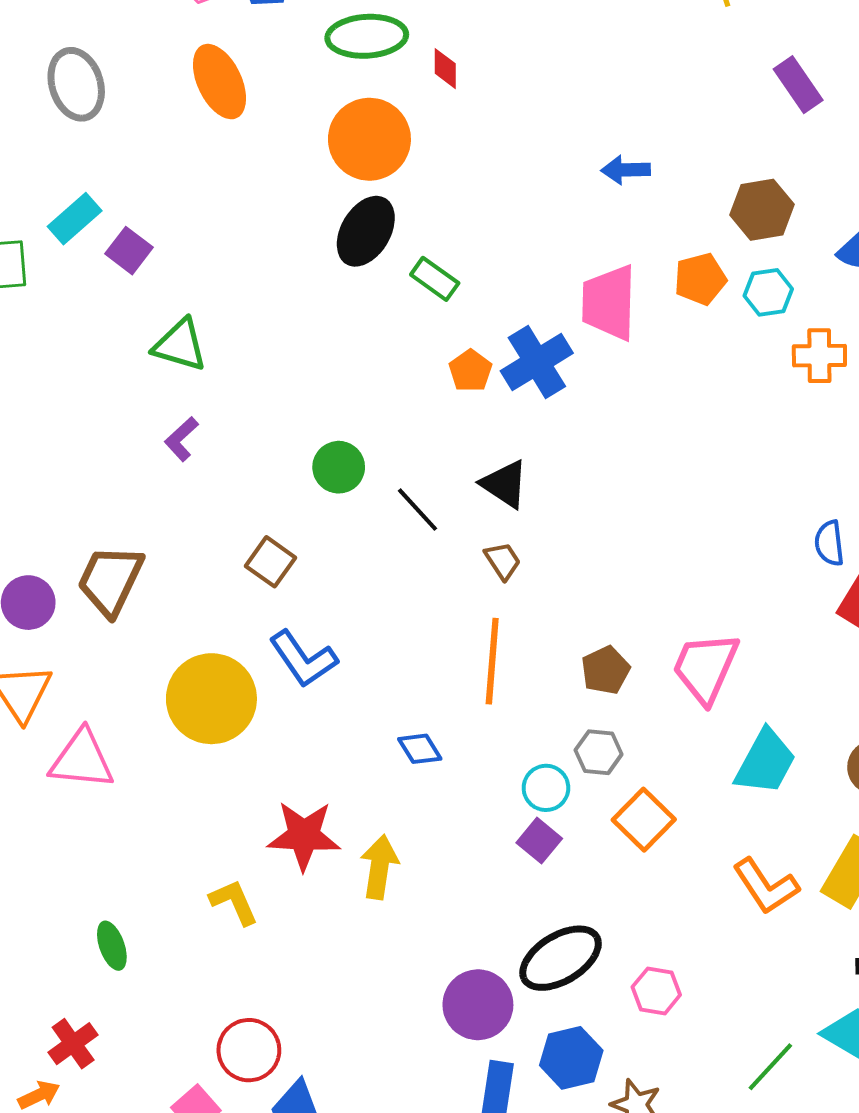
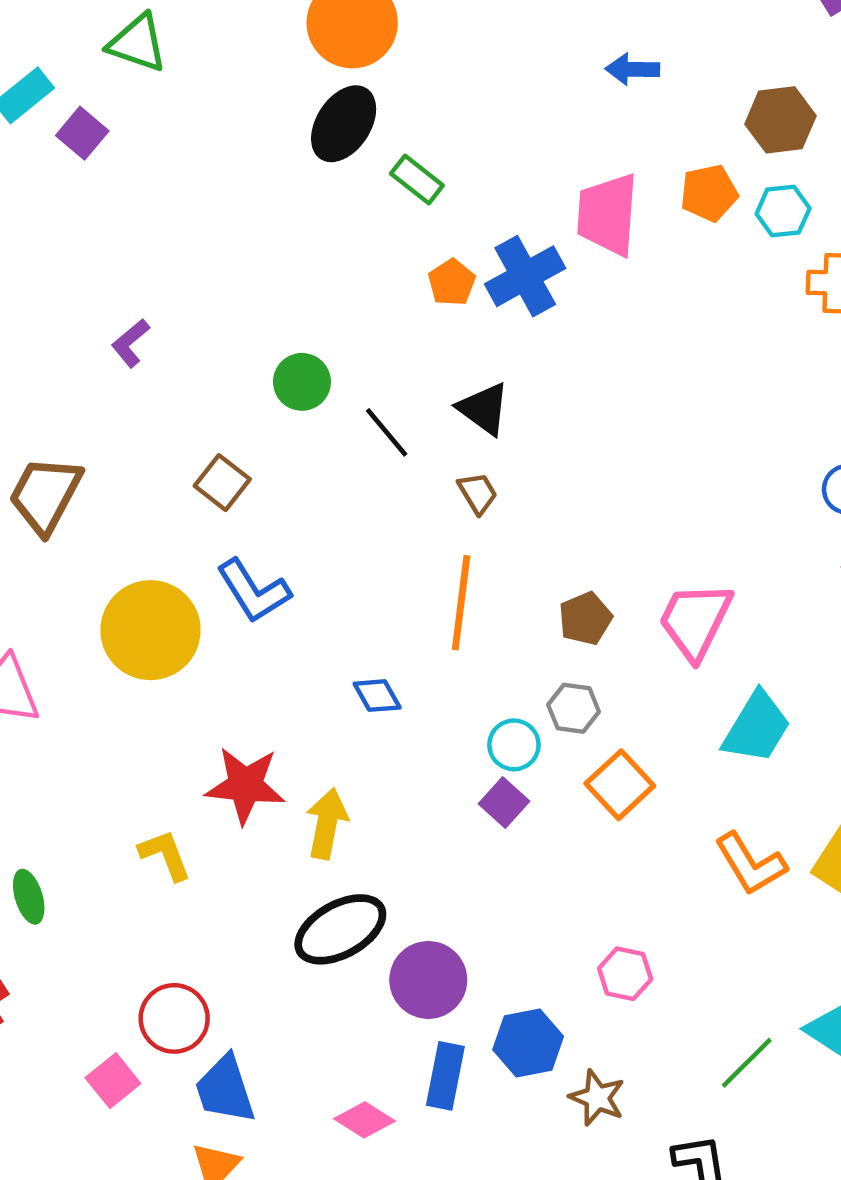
green triangle: (180, 345) -> (137, 43), moved
black ellipse: (561, 958) -> (340, 929), moved

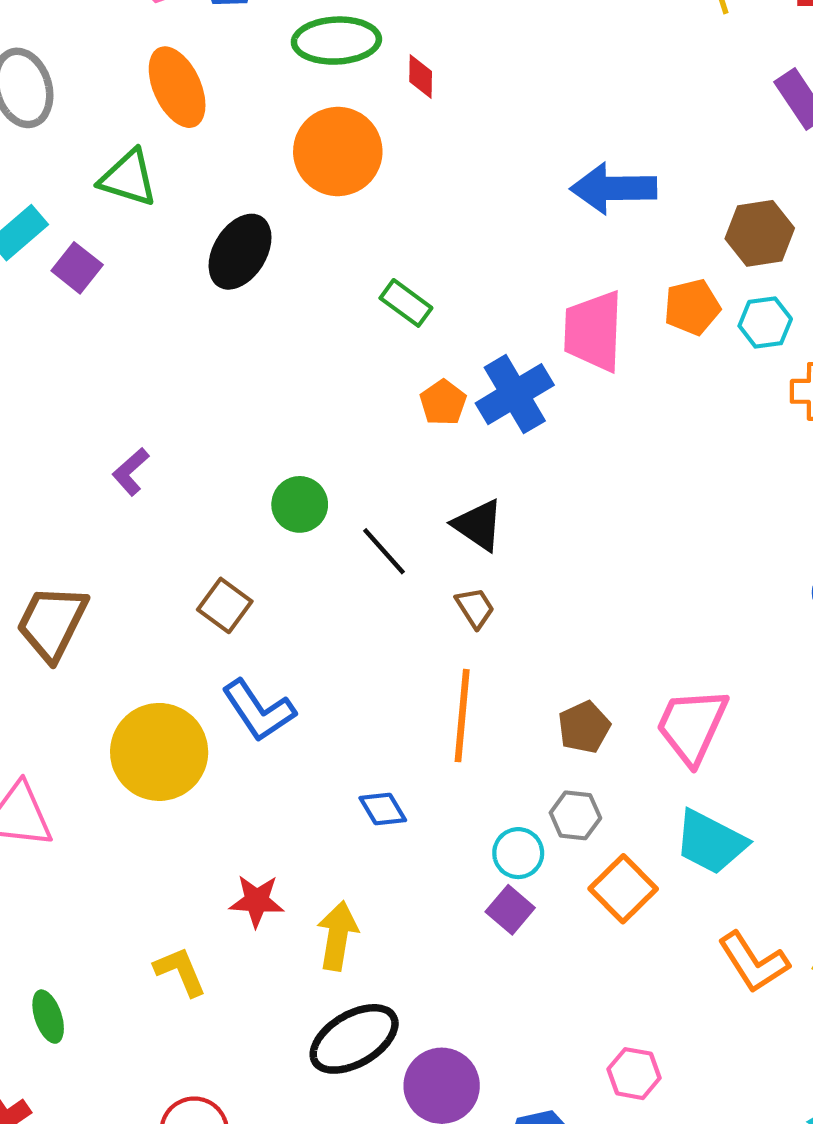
blue arrow: (632, 69) -> (613, 188), size x1.6
black ellipse: (344, 124) -> (240, 252), moved
cyan trapezoid: (757, 727) -> (711, 842), moved, turned 88
red star: (245, 785) -> (257, 901), size x0.7

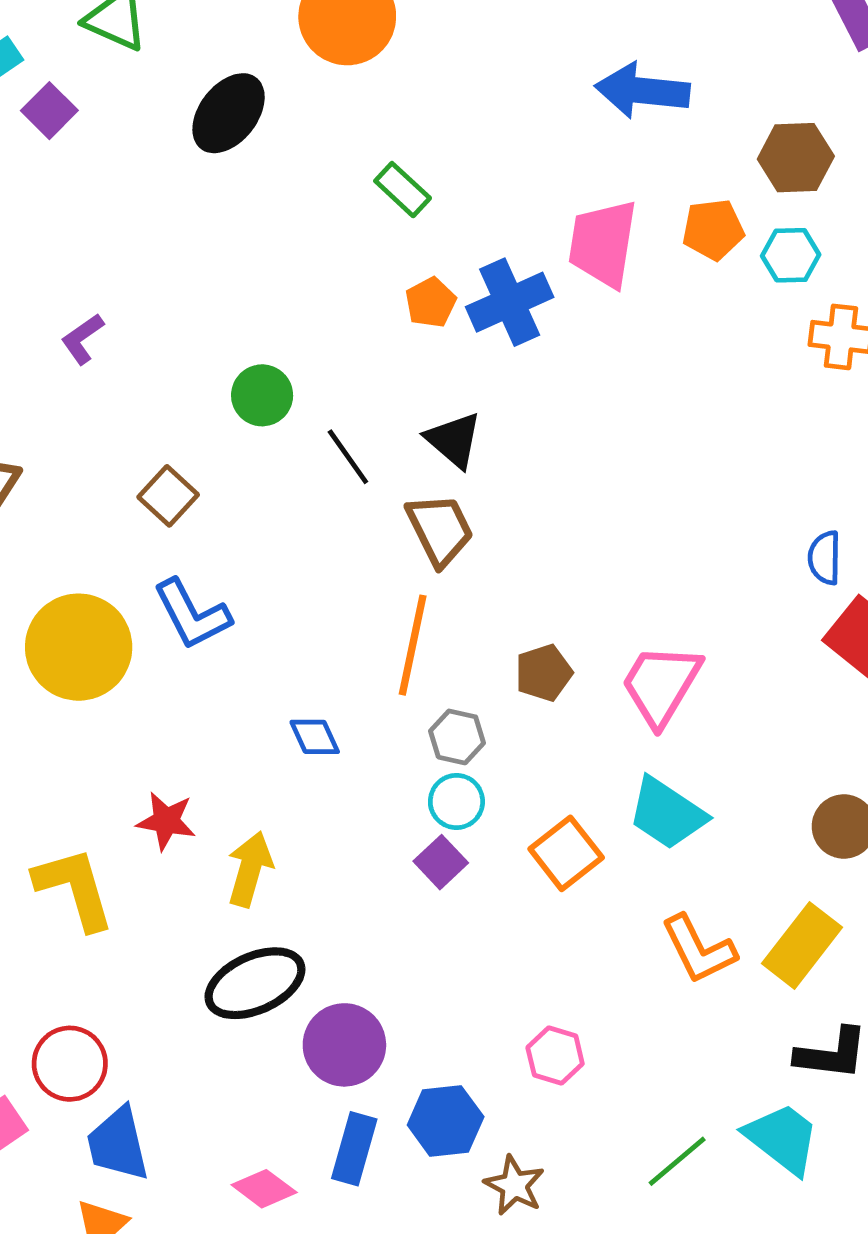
brown trapezoid: (475, 608) -> (440, 529), size x1.6
gray hexagon: (575, 815) -> (457, 737), moved
yellow L-shape: (180, 971) -> (74, 888), size x1.5

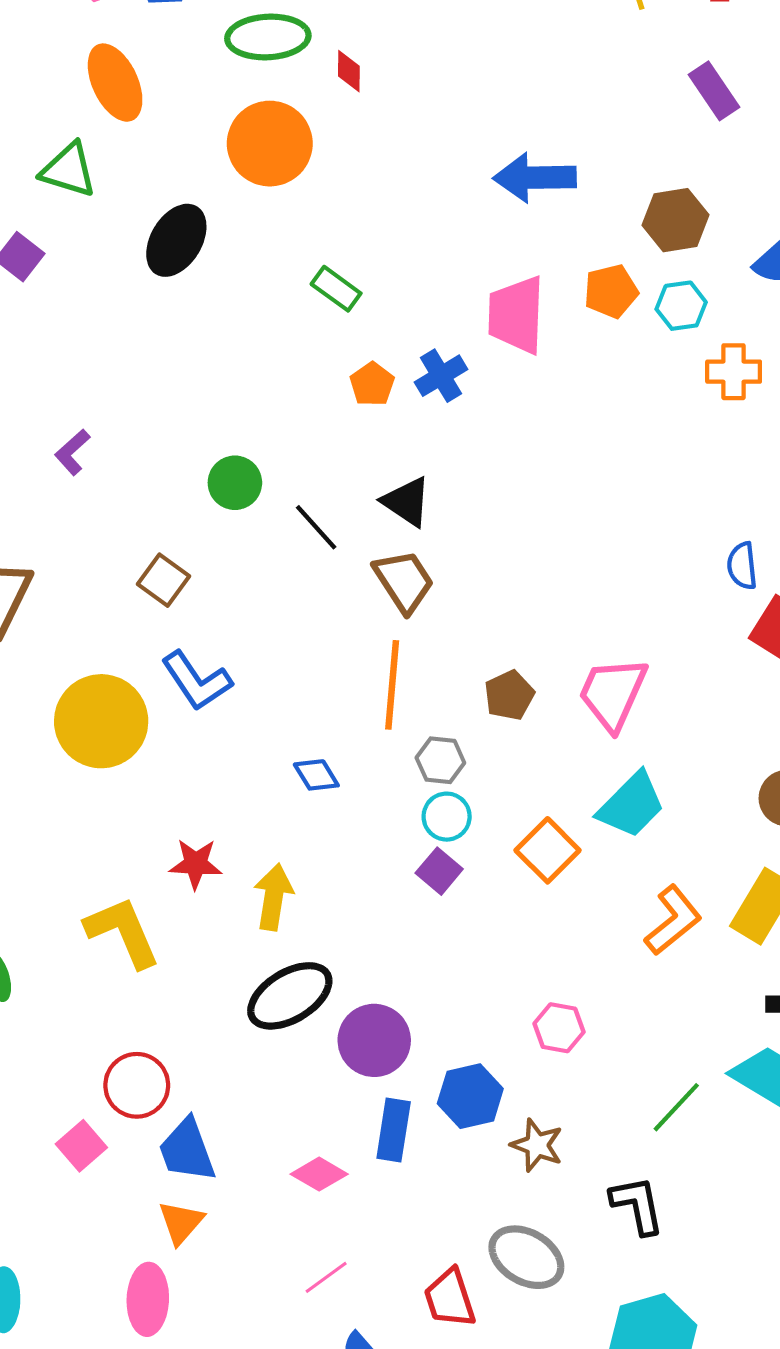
blue cross: (510, 302) -> (441, 376), size x0.7
cyan trapezoid: (667, 813) -> (631, 805), turned -72
orange L-shape: (699, 949) -> (673, 920), turned -96

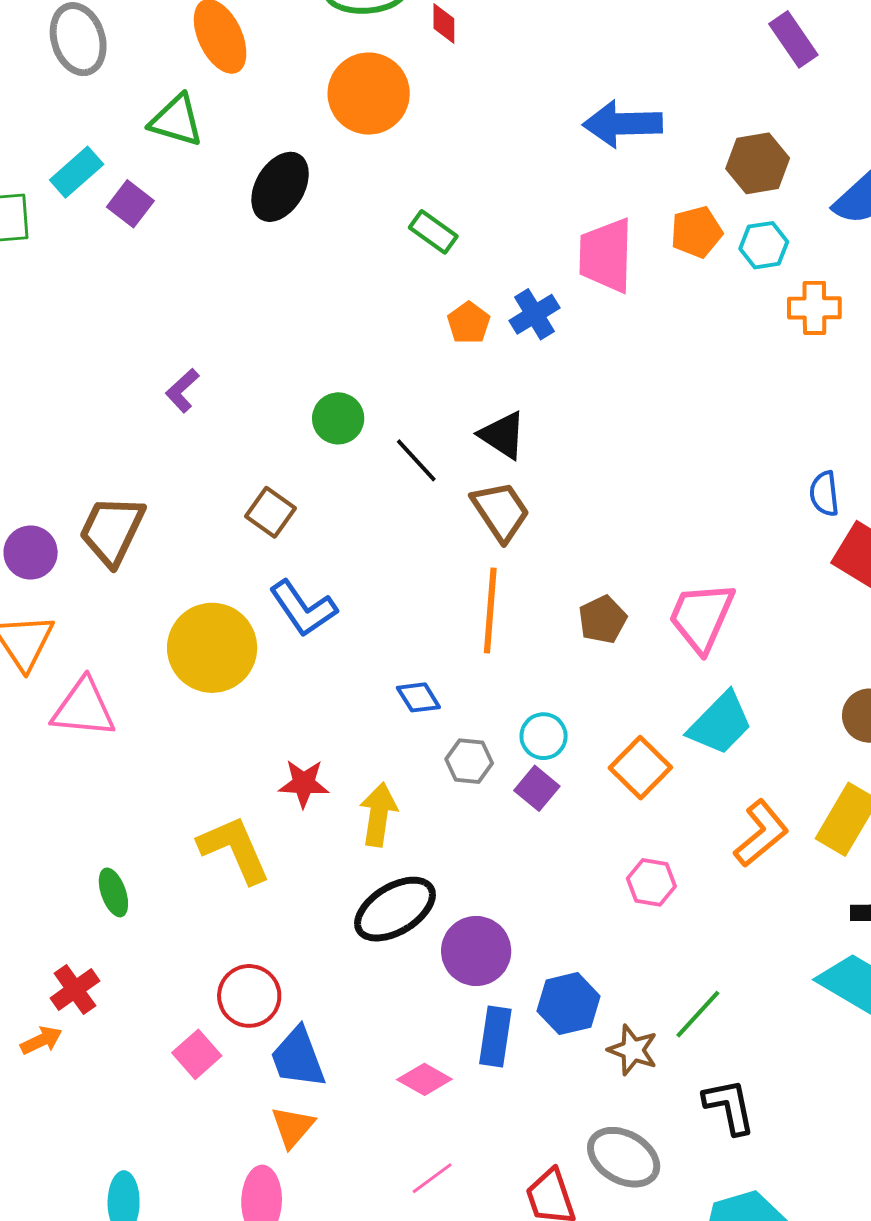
gray hexagon: (440, 760) -> (469, 761), moved
pink hexagon: (559, 1028) -> (651, 882), moved
green line: (676, 1107) -> (698, 1014), moved

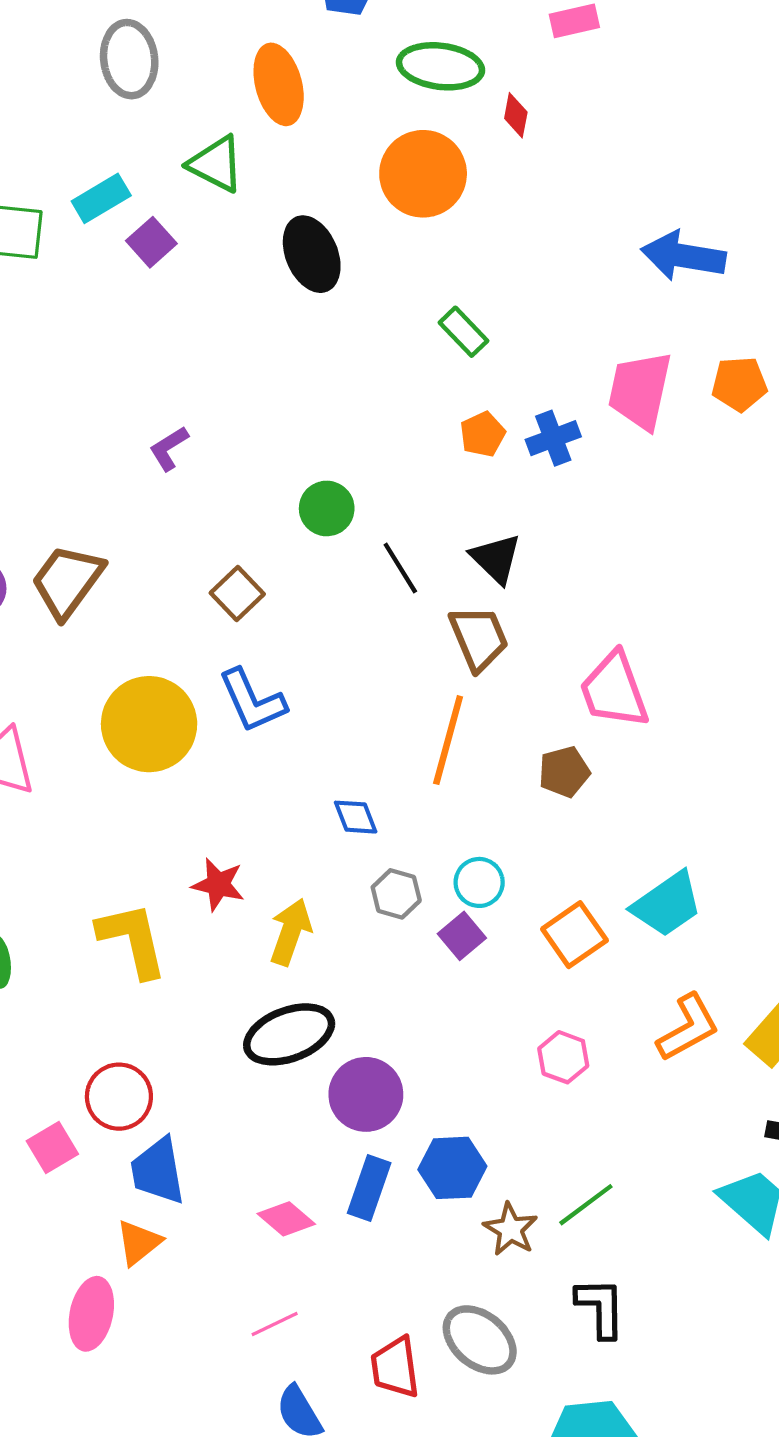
black ellipse: (280, 187) -> (312, 254), turned -64
pink trapezoid: (701, 617) -> (614, 690), moved, turned -54

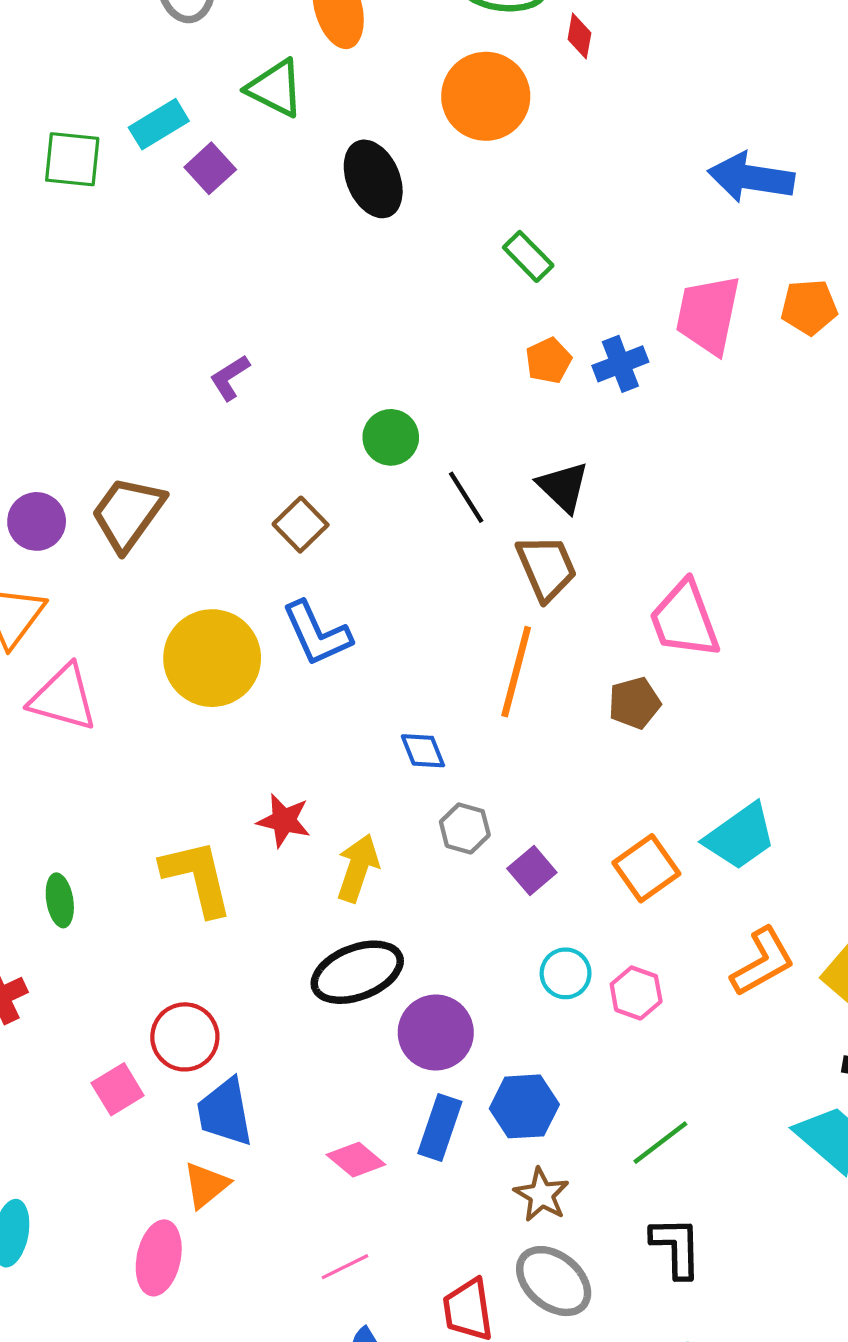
cyan circle: (479, 882) -> (566, 973), moved
brown star: (511, 1229) -> (542, 1195), moved

